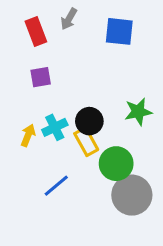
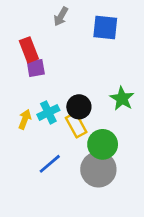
red rectangle: (36, 31) -> (29, 50), moved
green star: (138, 112) -> (122, 98), turned -30
gray circle: (132, 195) -> (98, 169), moved

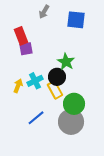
green star: (122, 98) -> (66, 62), moved

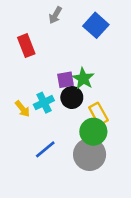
blue square: (76, 20) -> (96, 25), turned 36
purple square: (26, 49) -> (66, 80), moved
yellow arrow: (18, 86) -> (22, 109), turned 120
yellow rectangle: (55, 90) -> (98, 114), moved

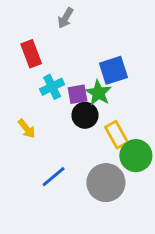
blue square: (96, 25) -> (113, 70), moved, turned 30
cyan cross: (44, 103) -> (52, 87), moved
green circle: (93, 132) -> (136, 156), moved

